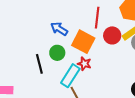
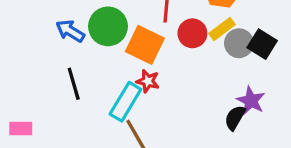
blue arrow: (59, 29) -> (70, 31), moved
green circle: (57, 53) -> (108, 26), moved, size x1.5

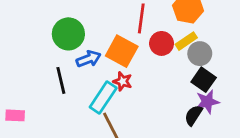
green circle: (108, 26) -> (68, 34), moved
blue arrow: (70, 31) -> (89, 59), moved, turned 125
black square: (262, 44) -> (204, 80), moved
purple star: (251, 101) -> (207, 102), turned 30

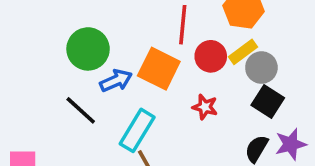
black line: (61, 80) -> (81, 110), turned -32
red star: (123, 81) -> (205, 107), moved
purple star: (207, 102) -> (291, 144), moved

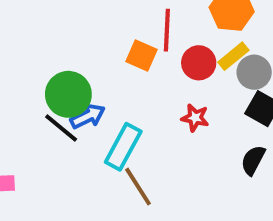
green circle: (88, 49) -> (68, 94), moved
orange square: (159, 69) -> (142, 55), moved, size x0.7
blue arrow: (116, 81) -> (88, 116), moved

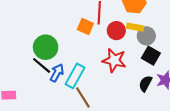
yellow rectangle: (233, 56) -> (135, 27), turned 49
blue arrow: (88, 116) -> (57, 73), moved, turned -36
red star: (195, 118) -> (114, 60), size x1.6

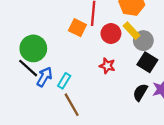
yellow rectangle: (135, 27) -> (132, 31), turned 35
red star: (114, 60) -> (107, 66), size x0.6
cyan rectangle: (75, 76) -> (64, 81), size x0.6

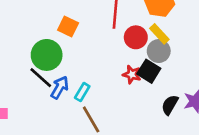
orange square: (77, 28) -> (68, 26), moved
gray circle: (143, 41) -> (159, 51), moved
black square: (147, 62) -> (149, 71), moved

